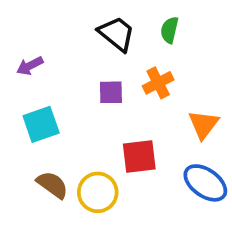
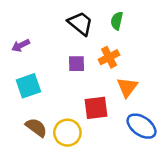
orange triangle: (203, 124) -> (127, 87), moved

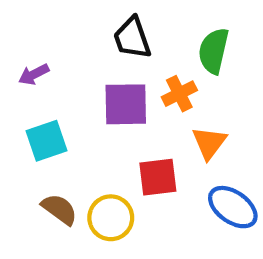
green semicircle: (117, 21) -> (214, 51), moved, size x1.5
black trapezoid: (80, 23) -> (132, 38), turned -148
purple square: (77, 64) -> (126, 104), size x1.6

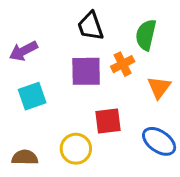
purple arrow: (34, 74) -> (23, 51), size x1.4
orange triangle: (209, 143) -> (159, 87), moved
brown semicircle: (59, 209) -> (25, 157), moved, turned -35

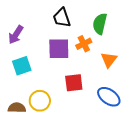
purple arrow: (23, 51) -> (16, 35), turned -30
yellow circle: (76, 149) -> (40, 101), moved

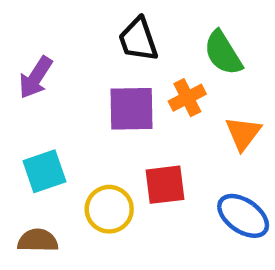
green semicircle: (100, 24) -> (223, 53), turned -45
cyan square: (22, 66) -> (44, 171), moved
yellow circle: (40, 101) -> (109, 209), moved

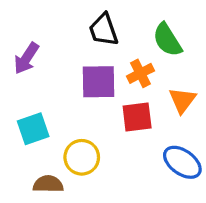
red square: (165, 185) -> (137, 117), moved
brown semicircle: (38, 240) -> (48, 184), moved

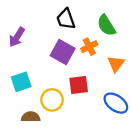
purple square: (99, 82) -> (63, 52), turned 30
red square: (137, 117) -> (79, 85), moved

